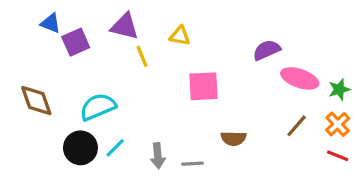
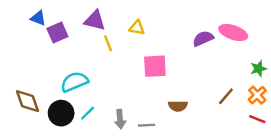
pink ellipse: (300, 78) -> (233, 32), moved
brown diamond: (36, 101) -> (27, 101), moved

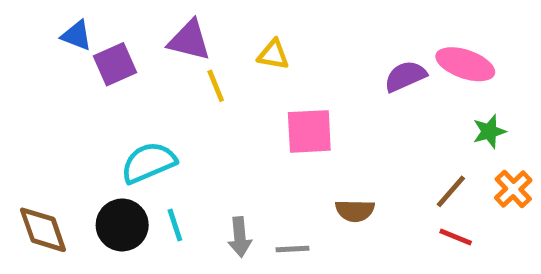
green star: (258, 69) -> (489, 131), moved
brown diamond: (27, 101) -> (43, 230), moved
cyan line: (88, 113) -> (175, 225), turned -63
red line: (257, 119) -> (456, 237), moved

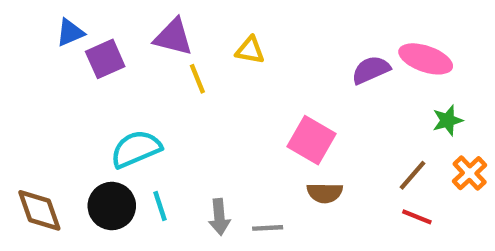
blue triangle: (77, 35) -> (70, 33), turned -44
pink square: (309, 131) -> (312, 140), moved, turned 33

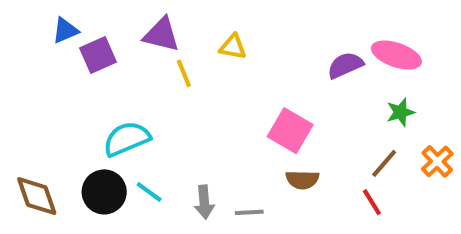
green star: (448, 120) -> (400, 112), moved
cyan line: (160, 206) -> (149, 192), turned -36
red line: (417, 217) -> (372, 202), moved, turned 36

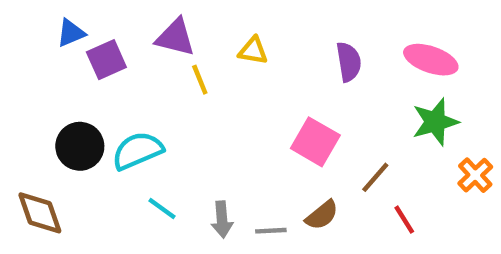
purple semicircle: (345, 65) -> (349, 62), moved, turned 105
green star: (400, 112) -> (435, 122), size x1.5
brown line: (384, 163) -> (375, 177), moved
brown semicircle: (302, 180) -> (322, 215), moved, turned -40
black circle: (104, 192) -> (80, 146), moved

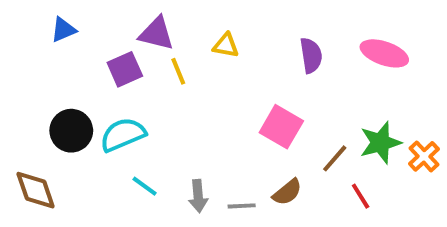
purple square: (106, 60) -> (125, 69), moved
green star: (435, 122) -> (380, 143), moved

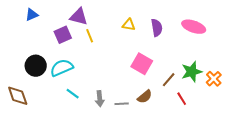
yellow triangle: (226, 45) -> (129, 25), moved

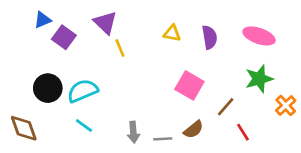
purple triangle: (79, 17) -> (105, 23), turned 30
purple square: (63, 35) -> (64, 37), moved, turned -30
green star: (192, 72) -> (259, 79), moved
cyan line: (73, 94) -> (84, 126), moved

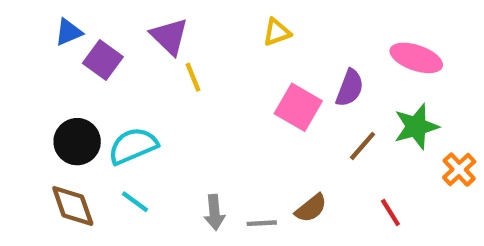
yellow triangle: (172, 33) -> (277, 32), moved, turned -30
purple semicircle: (210, 37) -> (350, 88), moved, turned 30
pink square: (189, 85) -> (298, 107), moved
brown line: (226, 107) -> (363, 146), moved
brown diamond: (24, 128) -> (73, 206), moved

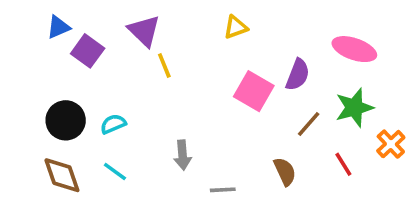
cyan semicircle: (133, 146) -> (113, 124), size x0.6
brown semicircle: (311, 208) -> (285, 171), moved, turned -76
gray arrow: (214, 212) -> (183, 155), moved
red line: (390, 212) -> (343, 164), moved

